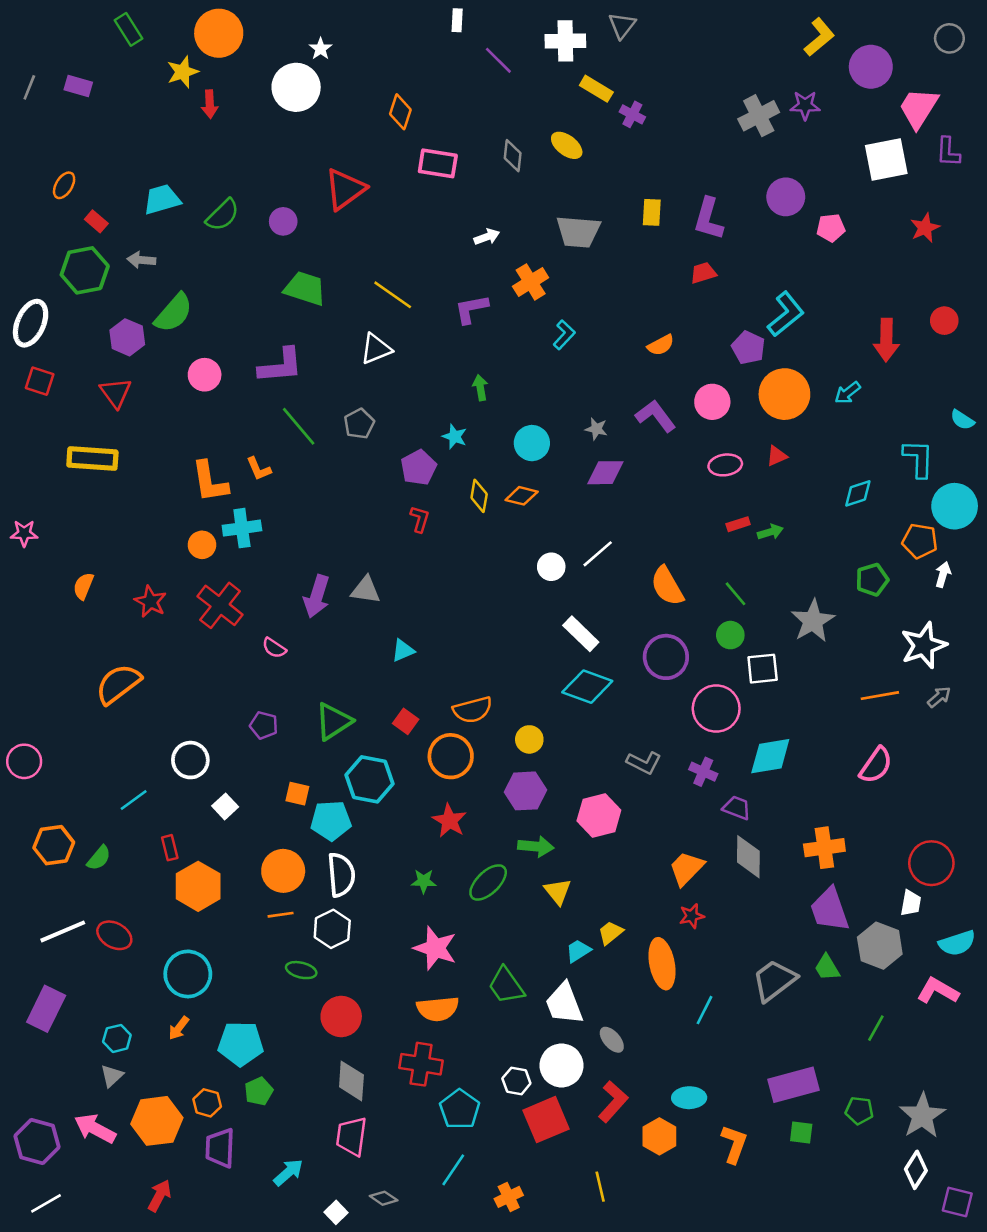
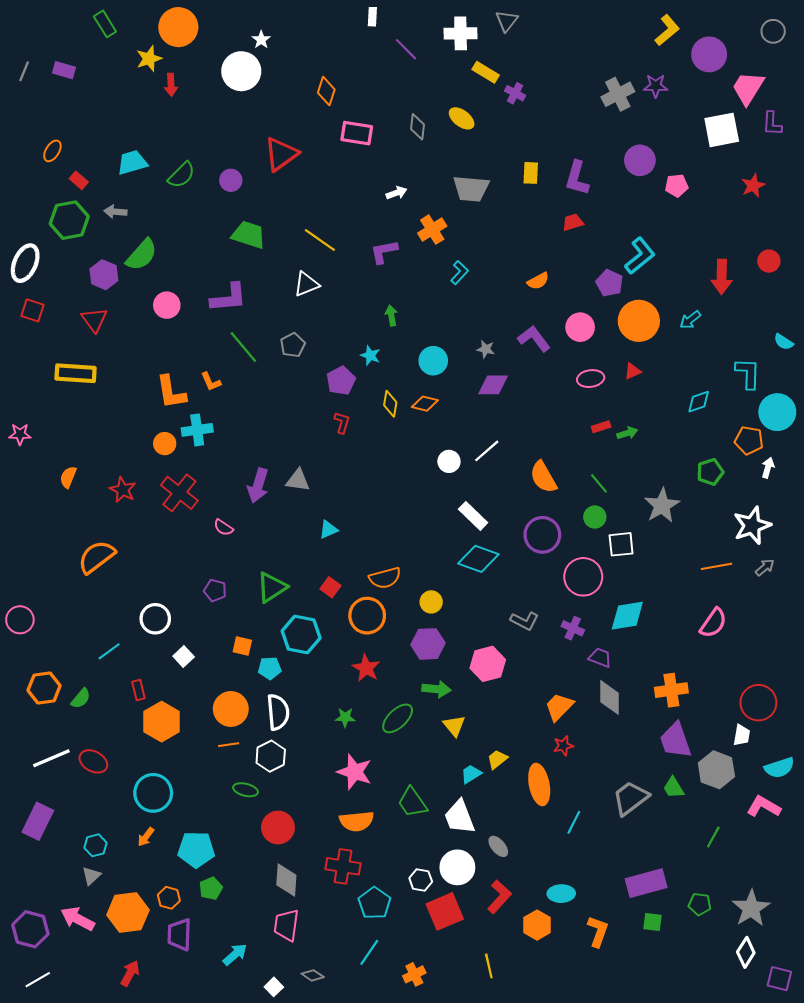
cyan pentagon: (331, 821) -> (270, 668), size x0.7

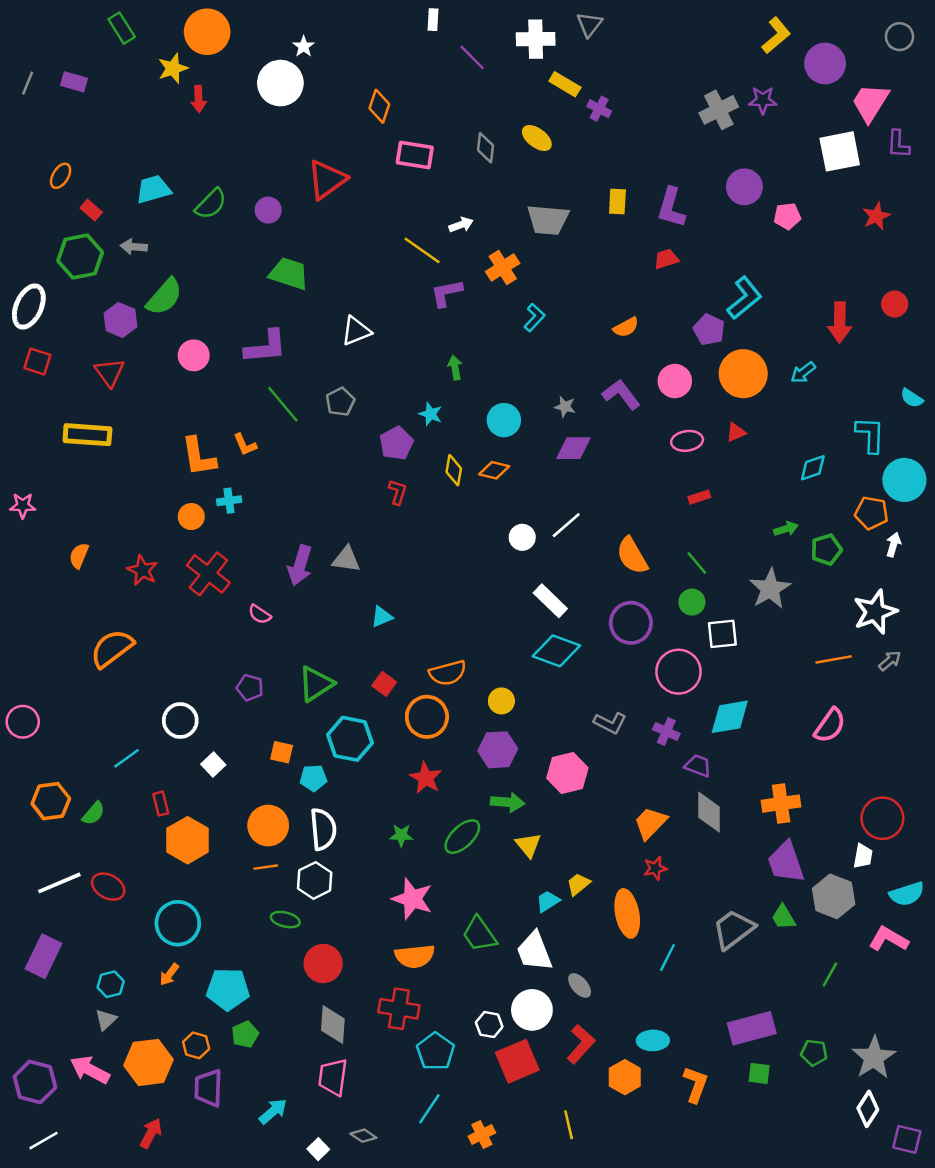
yellow line: (320, 240) -> (422, 250), moved
cyan cross: (197, 430) -> (229, 501), size x0.7
green arrow: (627, 433) -> (786, 529), moved

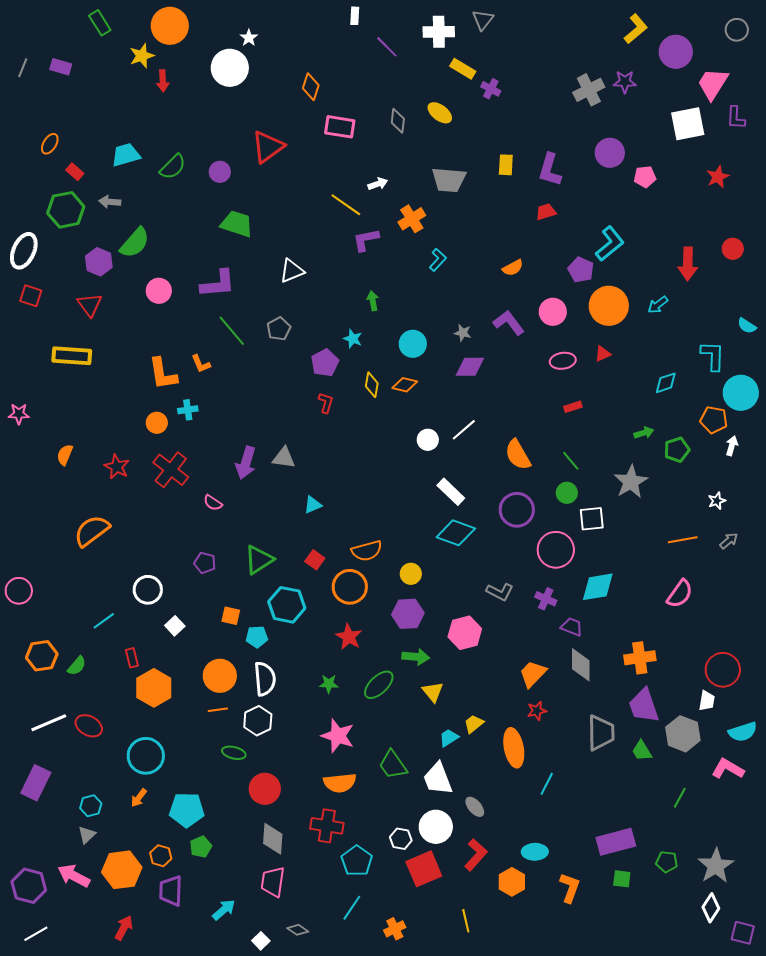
white star: (875, 612) -> (717, 501), size x0.5
gray trapezoid: (733, 929) -> (601, 733), moved, turned 126

